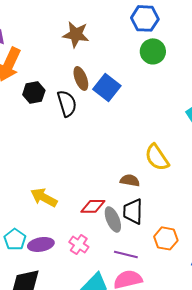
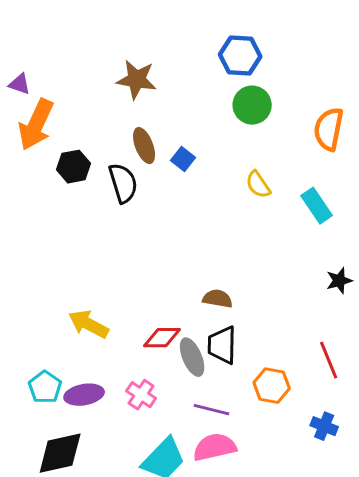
blue square: (107, 87) -> (183, 159), size x0.6
yellow semicircle: (157, 157) -> (258, 185), moved, size x0.7

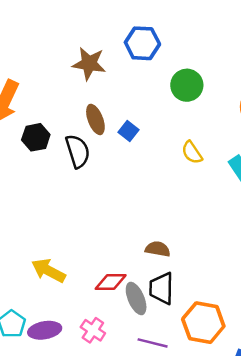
blue hexagon: (240, 56) -> (142, 43), moved
orange hexagon: (272, 386) -> (203, 323), size x1.4

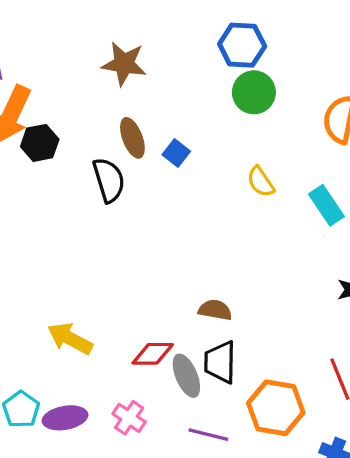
blue hexagon: (142, 43) -> (242, 45), moved
black hexagon: (36, 137) -> (40, 143), moved

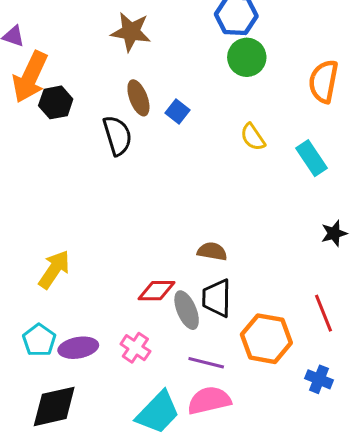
yellow arrow: (70, 339) -> (54, 269), moved, turned 96

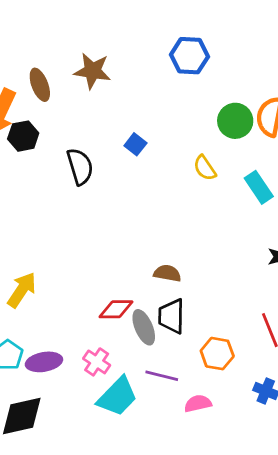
green circle: (247, 57) -> (235, 121), moved
brown ellipse: (138, 98) -> (40, 85), moved
orange hexagon: (266, 339) -> (217, 354), size x0.7
pink semicircle: (209, 400) -> (198, 403), moved, size x0.7
cyan trapezoid: (158, 412) -> (117, 397), moved

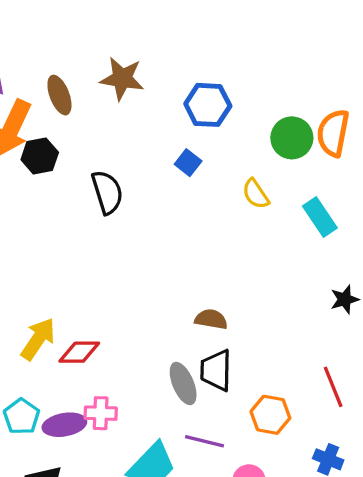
blue hexagon: (189, 56) -> (208, 105), moved
blue square: (135, 144) -> (188, 163), moved
red diamond: (116, 309) -> (79, 352), moved
pink cross: (97, 362) -> (101, 413), moved, turned -32

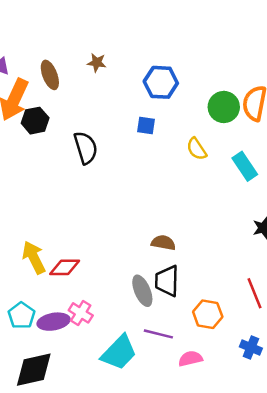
brown star: (122, 79) -> (97, 63), size x0.6
blue square: (188, 163) -> (146, 125), turned -30
yellow arrow: (38, 339) -> (34, 257), turned -60
pink cross: (101, 413) -> (81, 313), turned 30

